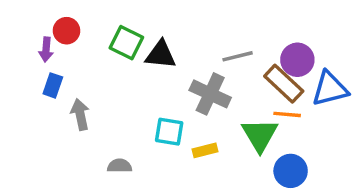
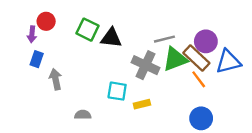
orange line: (287, 114) -> (199, 79), turned 48
green triangle: (260, 135) -> (175, 59), moved, turned 40

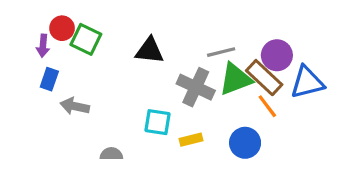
green square: (88, 30) -> (86, 39), moved
gray arrow: (56, 79) -> (75, 106), turned -66
blue circle: (201, 118) -> (245, 143), moved

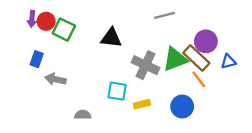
purple arrow: (43, 46) -> (32, 19), moved
gray line: (221, 52) -> (164, 15), moved
blue triangle: (307, 82) -> (228, 62), size x0.6

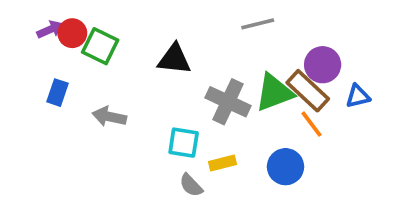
purple arrow: (32, 19) -> (50, 29), turned -119
gray arrow: (56, 79) -> (109, 117), moved
gray semicircle: (83, 115) -> (191, 185), moved, turned -133

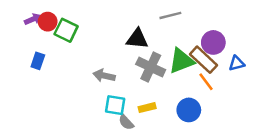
black triangle: (174, 59) -> (137, 39), moved
gray arrow: (109, 117) -> (104, 76), moved
cyan square: (184, 143) -> (115, 105), moved

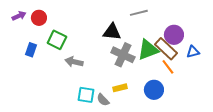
purple arrow: (33, 19) -> (19, 16), moved
green square: (66, 30) -> (57, 40), moved
gray arrow: (104, 76) -> (74, 62), moved
cyan square: (115, 105) -> (86, 95), moved

